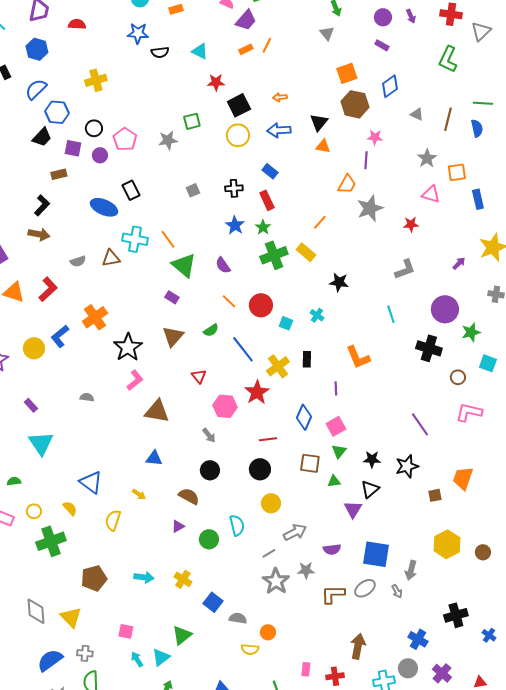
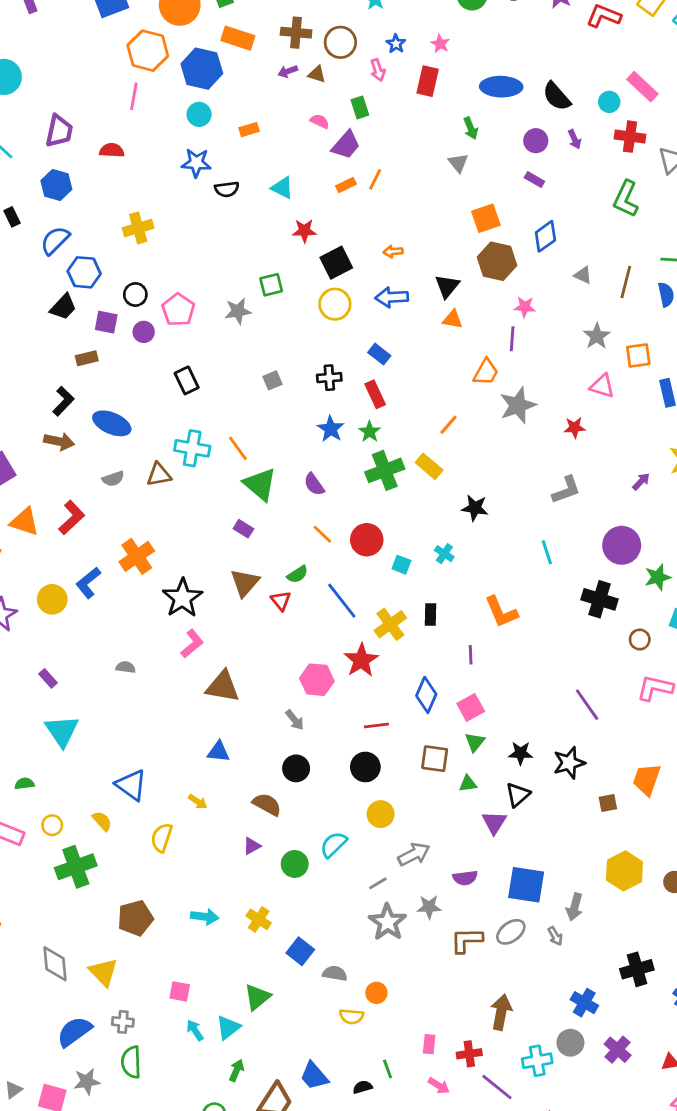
blue ellipse: (104, 207) -> (112, 423), moved
red triangle: (199, 376) -> (281, 601), moved
cyan semicircle: (237, 525) -> (333, 845), turned -120

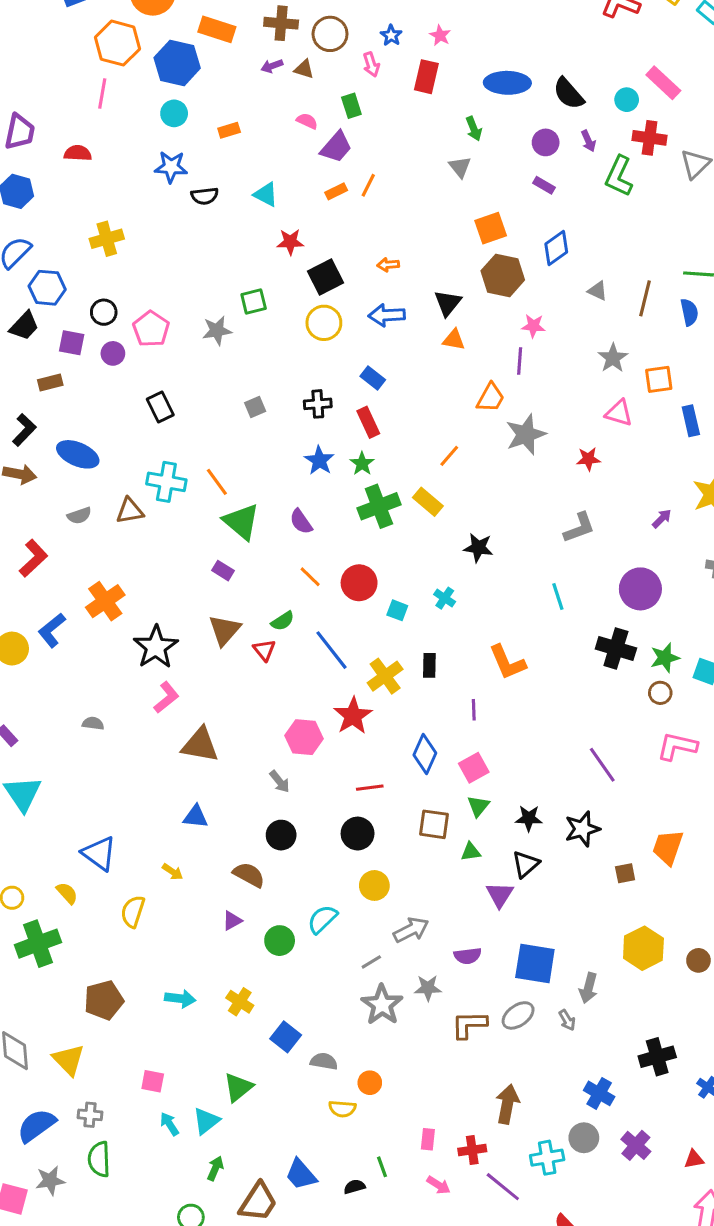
green L-shape: (626, 199) -> (619, 176), moved
green star: (658, 577) -> (665, 658), moved

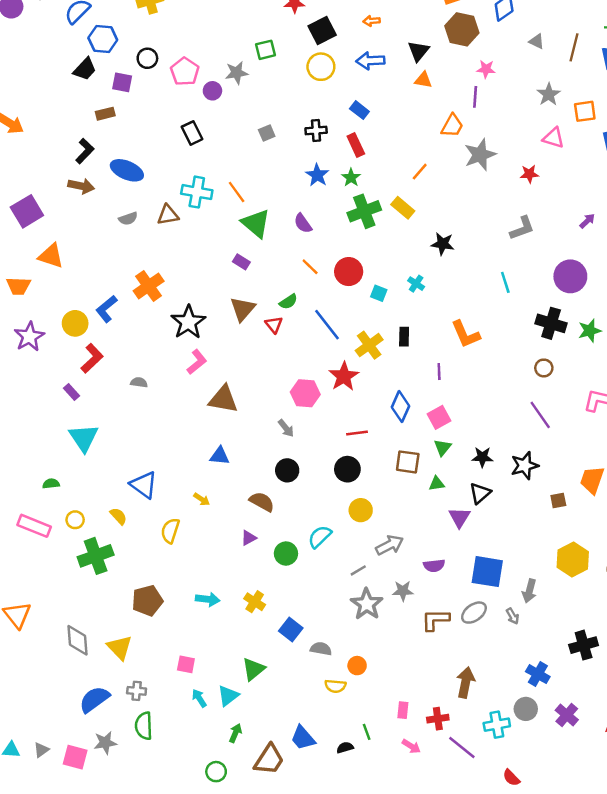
purple circle: (113, 353) -> (212, 91), moved
red L-shape: (33, 558) -> (92, 358), moved
brown circle: (660, 693) -> (544, 368), moved

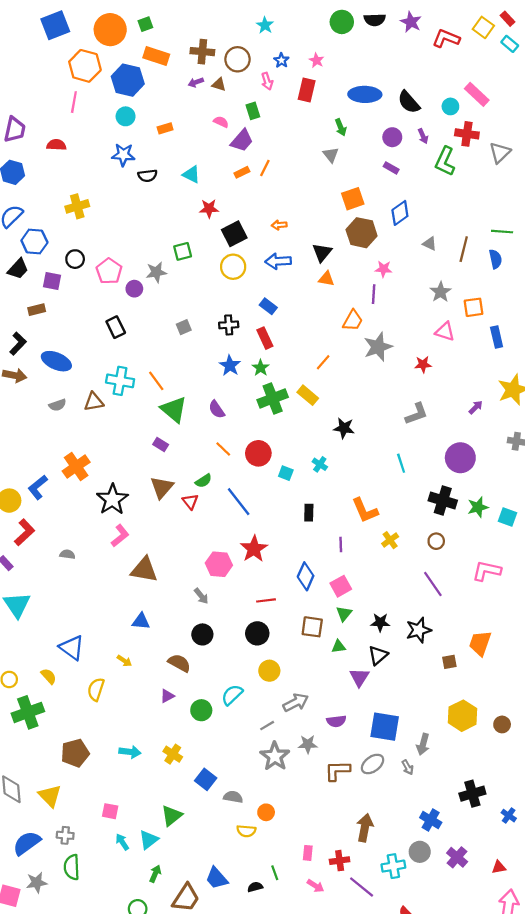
yellow cross: (369, 345) -> (390, 540), moved, size x0.7

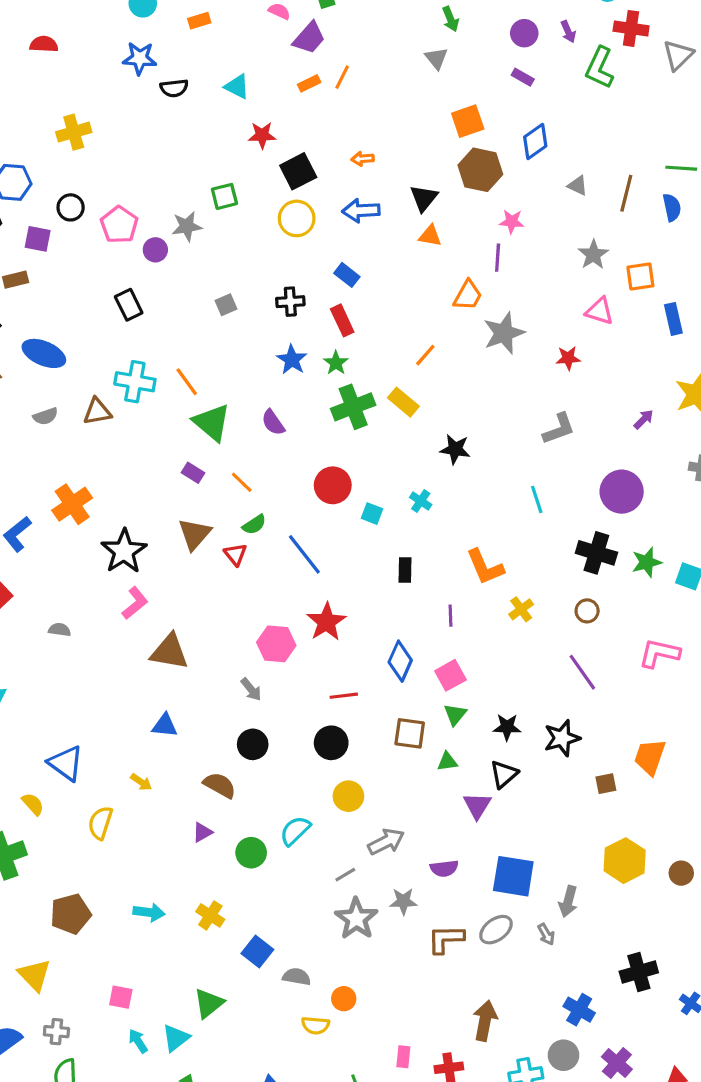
orange line: (223, 449) -> (242, 482), moved

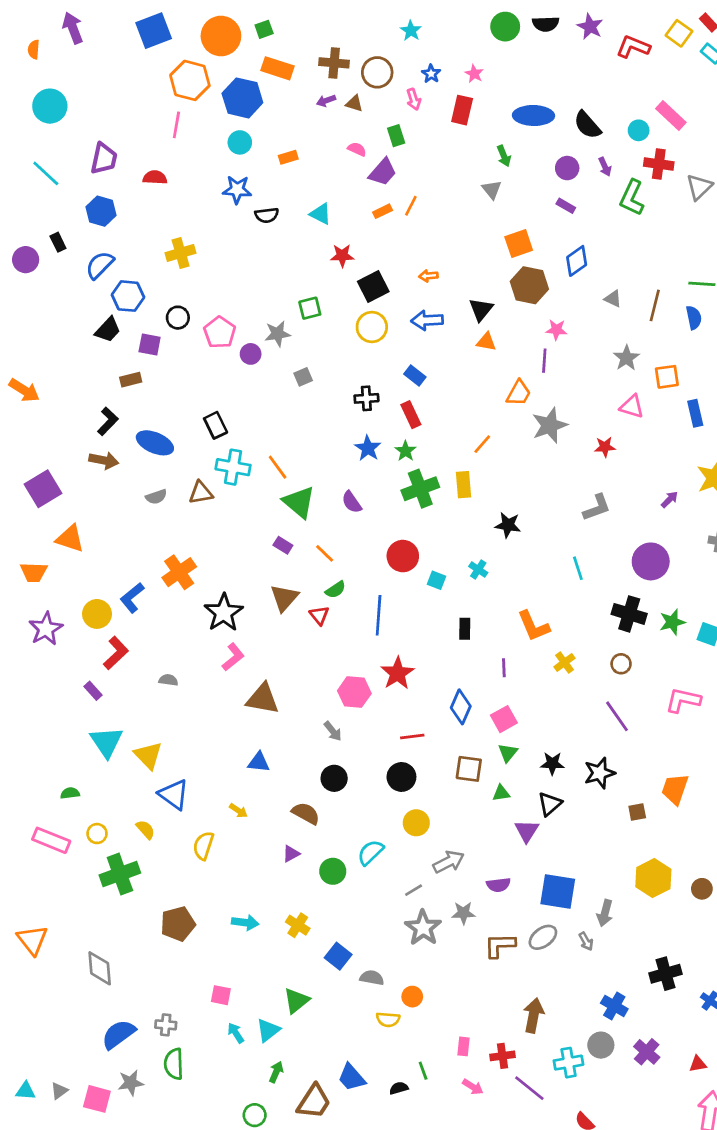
black rectangle: (129, 305) -> (216, 425), moved
gray square: (226, 305) -> (303, 377), moved
yellow rectangle: (403, 402) -> (463, 485), turned 45
blue line: (304, 554) -> (379, 615), turned 42
yellow triangle: (34, 975) -> (148, 755), moved

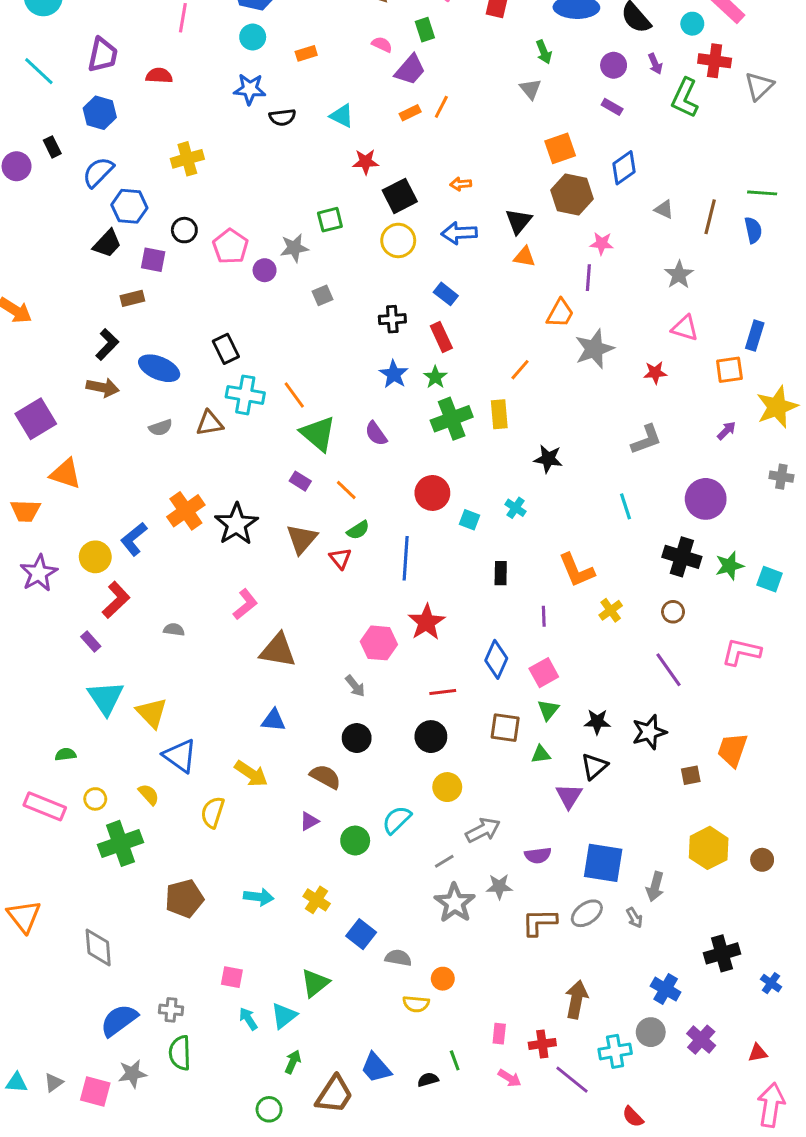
orange square: (667, 377) -> (729, 370), moved
blue rectangle: (695, 413) -> (755, 336), turned 30
black star: (224, 613) -> (236, 524), moved
yellow arrow: (238, 811) -> (251, 774), size x1.6

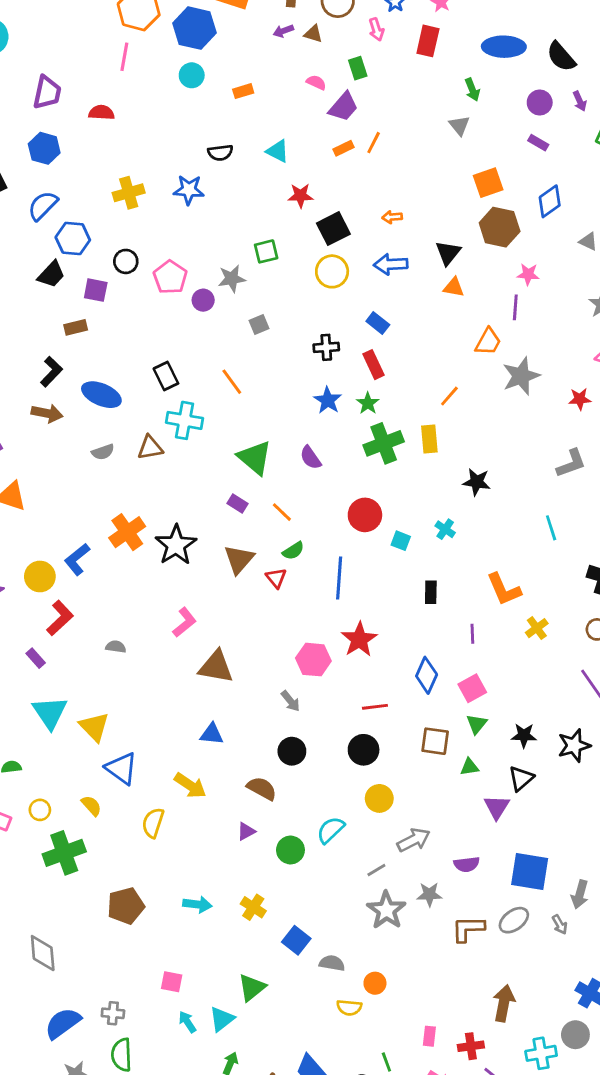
blue star: (250, 89) -> (189, 190), moved
orange line: (294, 395) -> (232, 382), moved

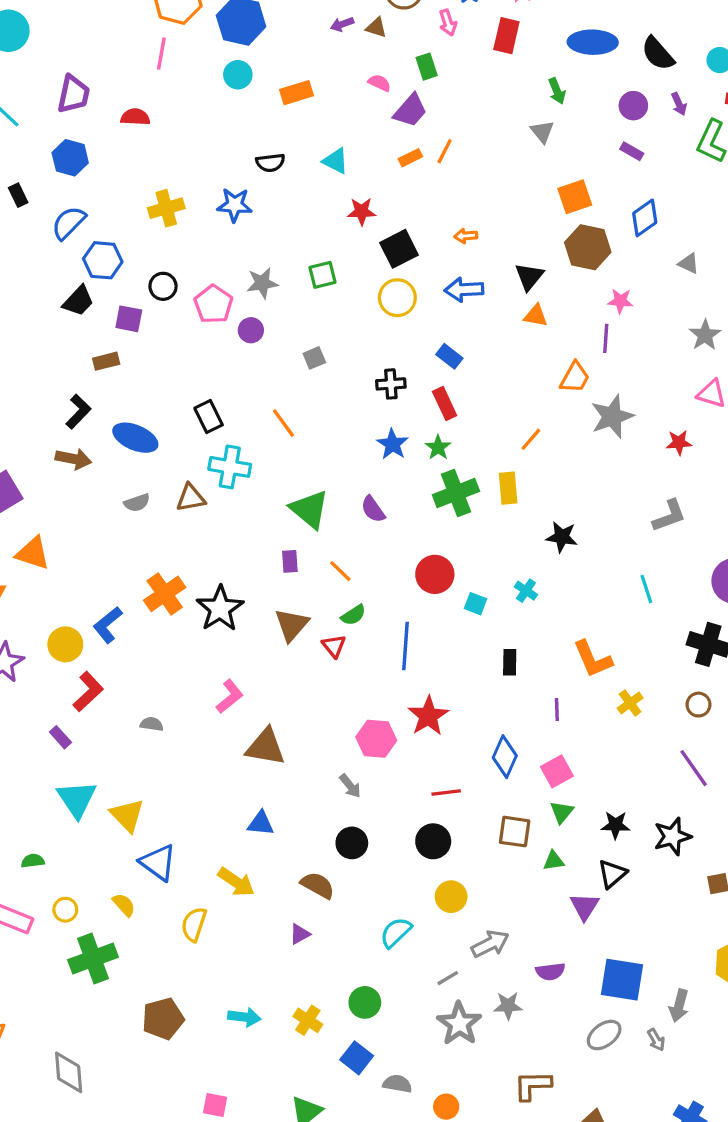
orange rectangle: (243, 91) -> (296, 93), size x1.4
gray star: (232, 279) -> (262, 283), moved
purple rectangle: (237, 503) -> (290, 561), turned 54
green circle: (290, 850) -> (365, 1002), moved
brown L-shape: (468, 929) -> (532, 1085), moved

